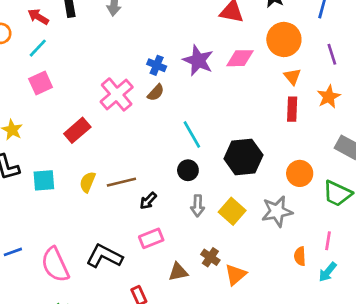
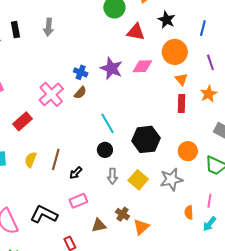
brown line: (121, 182) -> (56, 159), turned -60

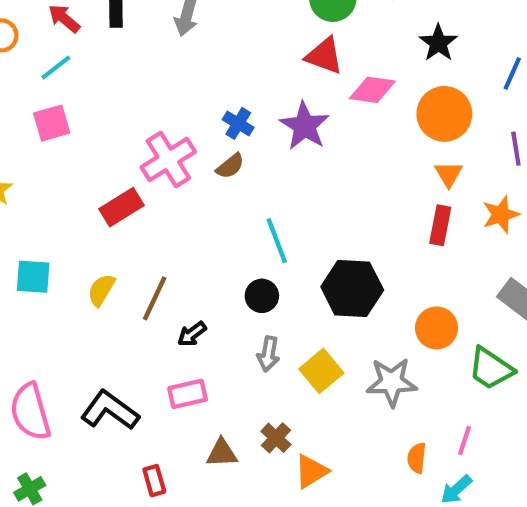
red triangle: (136, 32) -> (324, 56), moved
pink diamond: (142, 66) -> (372, 90), moved
red rectangle: (23, 121) -> (122, 207), moved

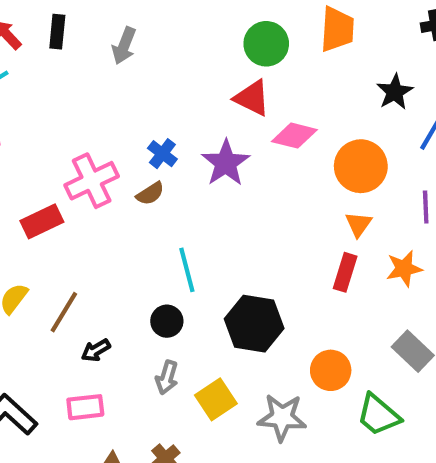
black star: (438, 43) -> (395, 92), moved

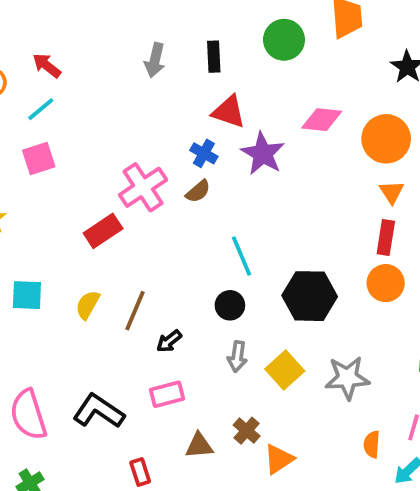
black rectangle: (57, 32) -> (214, 57), moved
red triangle: (252, 98) -> (229, 112), moved
orange circle: (331, 370) -> (386, 283), moved

